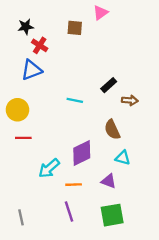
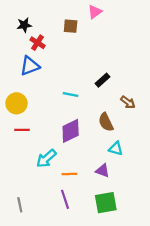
brown arrow: (130, 100) -> (128, 102), moved, turned 32
purple diamond: (82, 153) -> (71, 131), moved

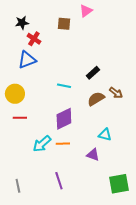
brown semicircle: (106, 122) -> (96, 99), moved, turned 84
orange line: (69, 174) -> (63, 144), moved
green square: (106, 203) -> (119, 184), moved

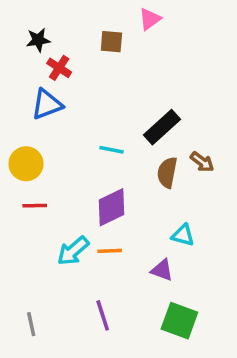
black rectangle: (93, 73) -> (162, 127), size x1.5
brown semicircle: (96, 99) -> (167, 172), turned -48
green square: (119, 184) -> (179, 321), moved, turned 30

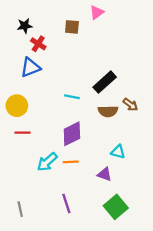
brown semicircle: (167, 172) -> (108, 111), turned -102
green square: (179, 321) -> (116, 207), turned 30

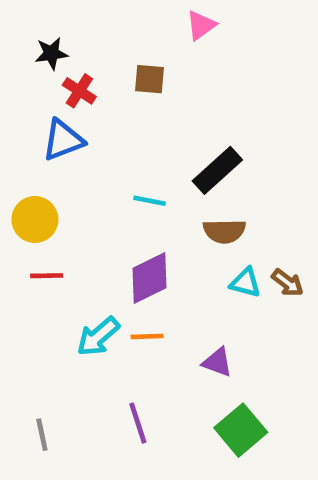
brown square: (72, 27) -> (150, 79), moved
brown arrow: (130, 105) -> (288, 283), moved
cyan triangle: (118, 152) -> (245, 283), moved

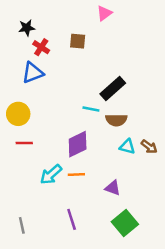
cyan line: (150, 201) -> (91, 109), moved

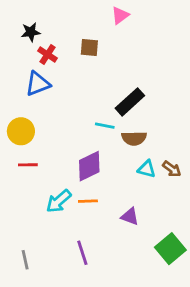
green square: (125, 223) -> (170, 249), moved

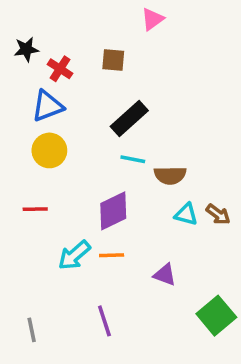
black star: (31, 32) -> (26, 49), moved
black rectangle: (130, 102) -> (129, 119), moved
yellow circle: (21, 131) -> (49, 150), moved

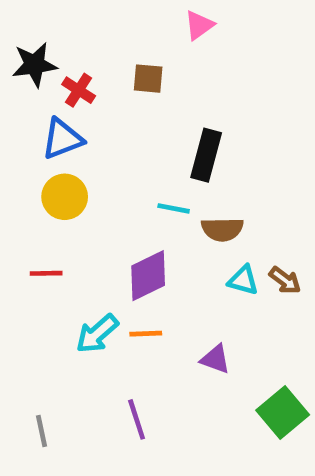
black star: (26, 49) -> (34, 65), size x1.4
black rectangle: (129, 119) -> (206, 155), moved, turned -33

